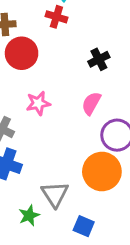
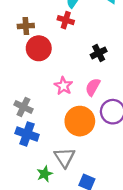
pink star: (38, 103) -> (63, 86), moved, turned -30
orange circle: (102, 172) -> (80, 121), moved

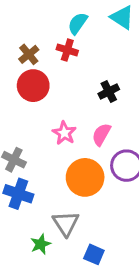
brown cross: (26, 26) -> (29, 54), moved, turned -35

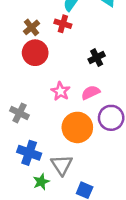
pink semicircle: (101, 134) -> (91, 92), turned 36
blue cross: (18, 194) -> (29, 153), moved

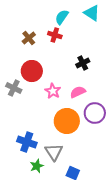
red circle: (35, 53) -> (32, 71), moved
gray cross: (19, 113) -> (14, 88), moved

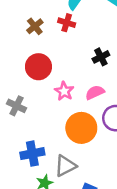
gray cross: (14, 88) -> (16, 106), moved
blue cross: (27, 142) -> (32, 154), turned -30
gray triangle: (54, 152) -> (65, 166), turned 36

